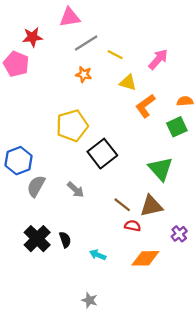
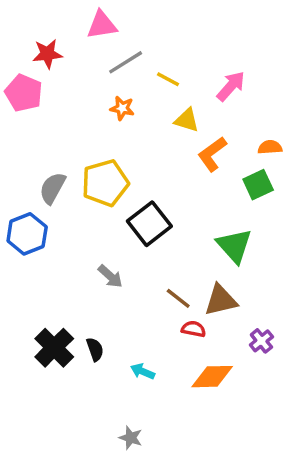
gray semicircle: (36, 186) -> (53, 188), moved

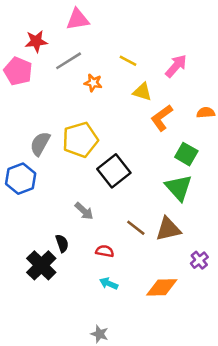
gray line: (126, 62) -> (69, 61), moved
green square: (258, 185) -> (186, 154), moved, turned -35
red semicircle: (193, 329) -> (105, 251), moved
black semicircle: (95, 349) -> (62, 243), moved

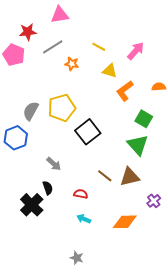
gray arrow: (84, 211) -> (54, 164), moved

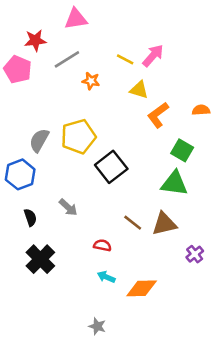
pink arrow: (136, 51) -> (153, 56), moved
green triangle: (138, 145) -> (174, 183), turned -40
black semicircle: (48, 188) -> (30, 217), moved
orange diamond: (125, 222) -> (142, 288), moved

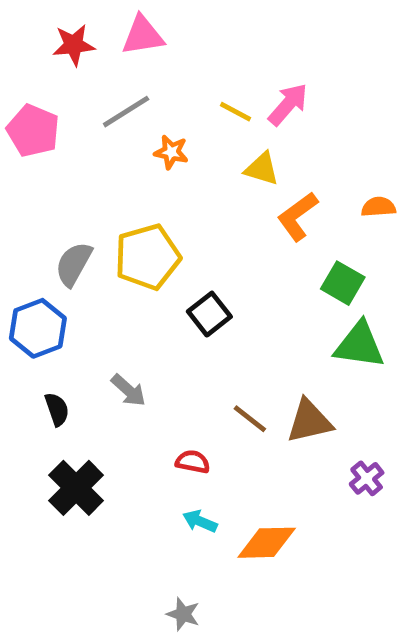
red star: (35, 40) -> (74, 45), moved
black square: (111, 167) -> (209, 314), size x0.7
green triangle: (174, 183) -> (359, 345), moved

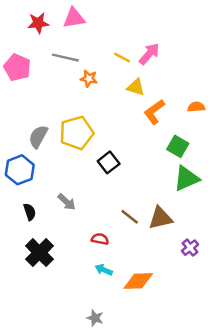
gray line: (126, 112) -> (65, 58), turned 45
green triangle: (359, 345) -> (186, 178), turned -32

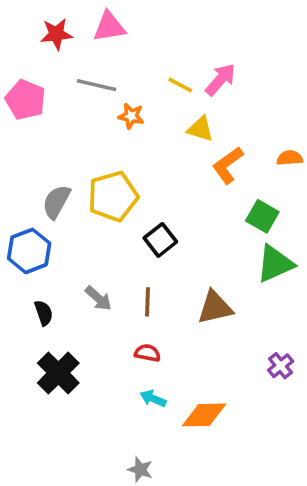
brown line: (130, 217) -> (148, 302), moved, turned 54
brown triangle: (160, 218) -> (215, 307), moved

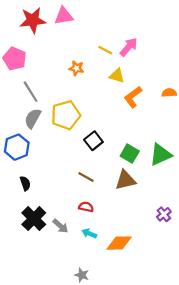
red star: (56, 34) -> (33, 20), size x1.4
gray line: (97, 85) -> (31, 92), moved, turned 45
green square: (262, 216) -> (130, 154), moved
gray arrow: (98, 298) -> (60, 226), moved
brown line: (148, 302) -> (86, 177), turned -63

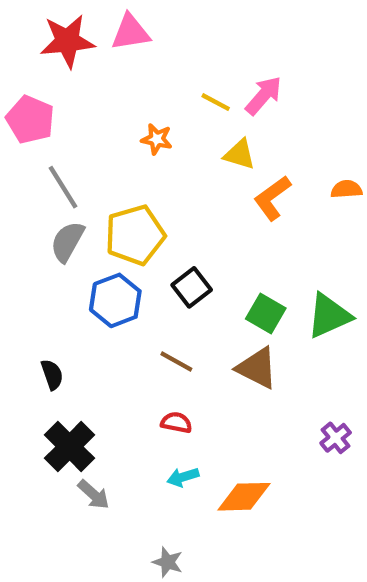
blue hexagon: (17, 147) -> (115, 300), moved
brown triangle: (125, 180) -> (257, 368), turned 40
gray arrow: (60, 226) -> (94, 495), moved
cyan arrow: (89, 233) -> (183, 477), turned -40

